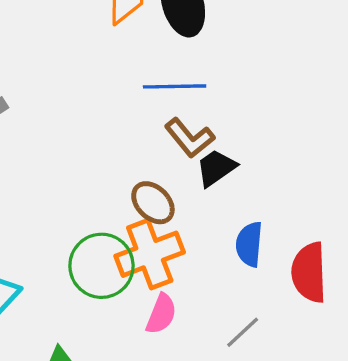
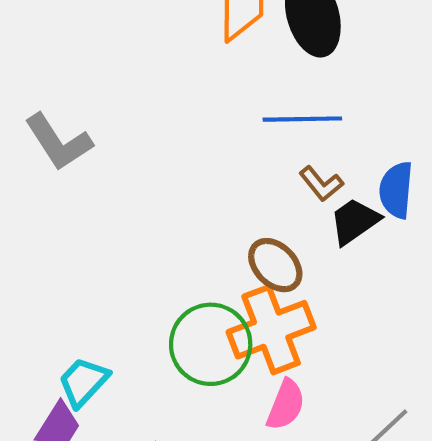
brown L-shape: (190, 138) -> (321, 184), size x0.7
blue semicircle: (249, 244) -> (396, 190), moved

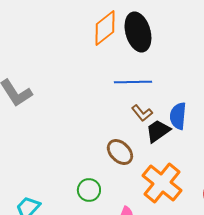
orange cross: (271, 330) -> (162, 183), moved, turned -30
green circle: (211, 344) -> (89, 190), size x0.6

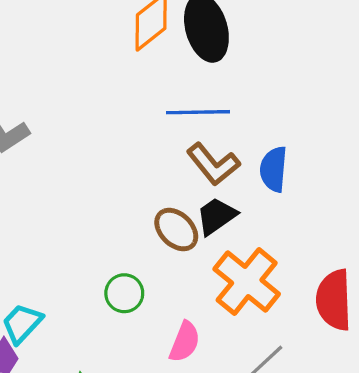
brown L-shape: (142, 113) -> (213, 164), size x1.5
black trapezoid: (158, 131) -> (216, 216), moved

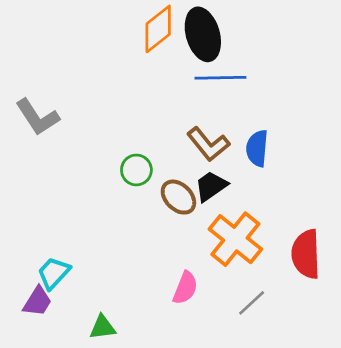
blue line: (198, 112) -> (220, 78), moved
green circle: (124, 293) -> (136, 170), moved

